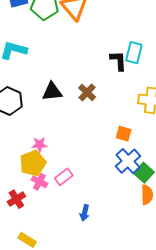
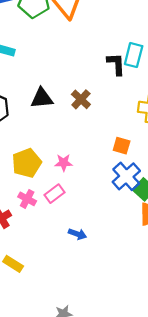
pink star: (40, 145) -> (64, 163), moved
yellow pentagon: (33, 163) -> (27, 163), moved
blue arrow: (85, 213) -> (77, 234), turned -84

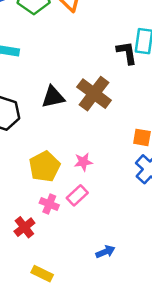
brown cross: (81, 99) -> (94, 94), size x1.6
blue arrow: (77, 234) -> (105, 252), moved, turned -36

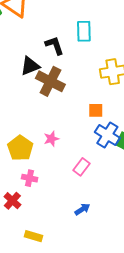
black L-shape: (127, 53) -> (55, 45), moved
black triangle: (53, 97) -> (30, 66), moved
pink rectangle: (77, 195) -> (81, 167), moved

